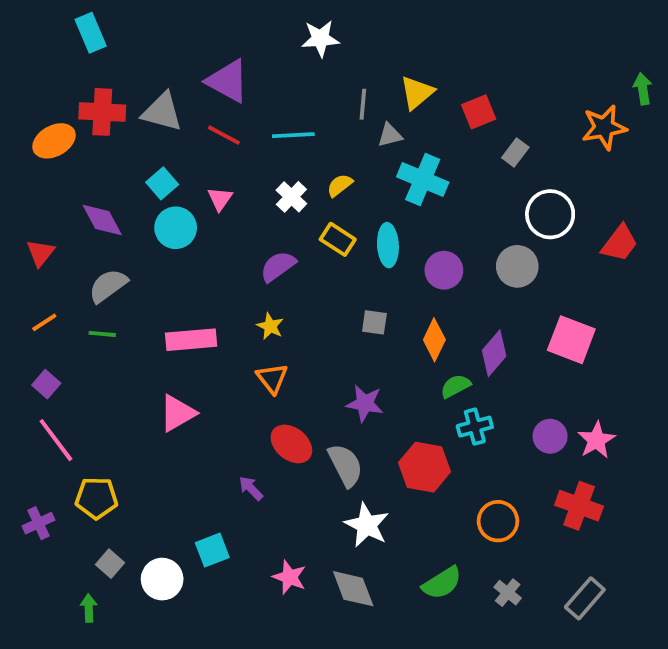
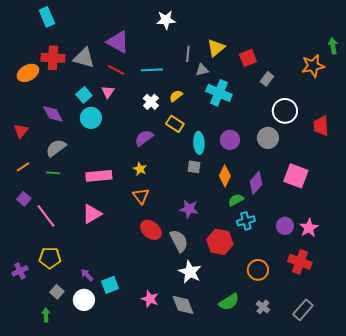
pink triangle: (220, 199) -> (108, 92), moved
red trapezoid: (620, 243) -> (321, 126), turned 140
cyan ellipse: (388, 245) -> (199, 143), moved
pink line: (56, 440) -> (46, 216), moved
purple arrow: (251, 488) -> (87, 275), moved

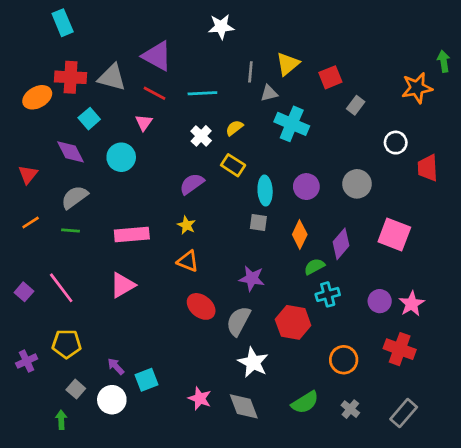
cyan square: (84, 95) -> (89, 119), moved
white circle: (285, 111) -> (396, 143), moved, size x0.7
orange triangle: (141, 196) -> (188, 261), turned -30
purple square: (24, 199) -> (24, 292), moved
gray semicircle: (179, 241) -> (238, 321), turned -125

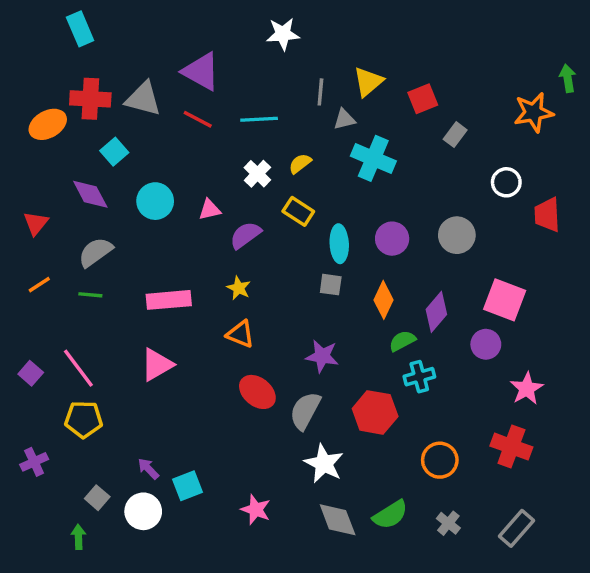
pink triangle: (144, 123) -> (210, 210), moved, turned 42
purple circle: (380, 301) -> (486, 344), moved
yellow pentagon: (67, 344) -> (84, 419), moved
gray diamond: (244, 406) -> (338, 520), moved

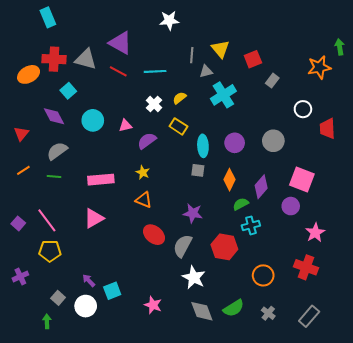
yellow triangle: (368, 82) -> (220, 49), turned -30
cyan cross: (373, 158) -> (223, 95), turned 35

